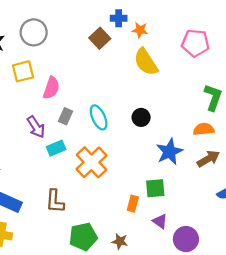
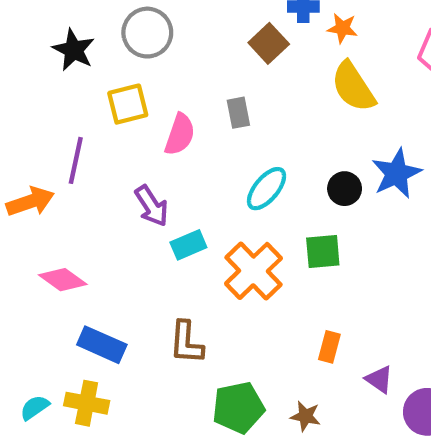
gray rectangle: (66, 116) -> (238, 113), moved, turned -35
cyan ellipse: (99, 117) -> (266, 189), turned 65
blue star: (169, 152) -> (397, 173), moved
green square: (155, 188) -> (323, 251), moved

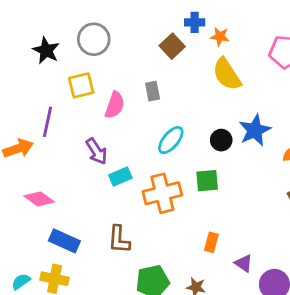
orange cross: (253, 271) -> (162, 193), turned 30

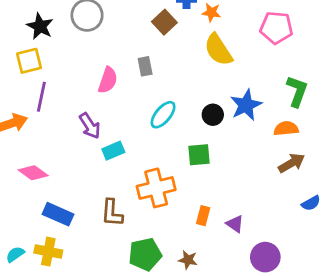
yellow square: (81, 85) -> (29, 61), moved
orange cross: (162, 193) -> (156, 188), moved
purple triangle: (244, 263) -> (235, 224), moved

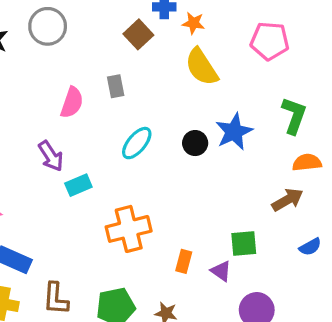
orange semicircle: (286, 129) -> (307, 162), moved
green square: (199, 155) -> (244, 244), moved
brown L-shape: (112, 213) -> (56, 299), moved

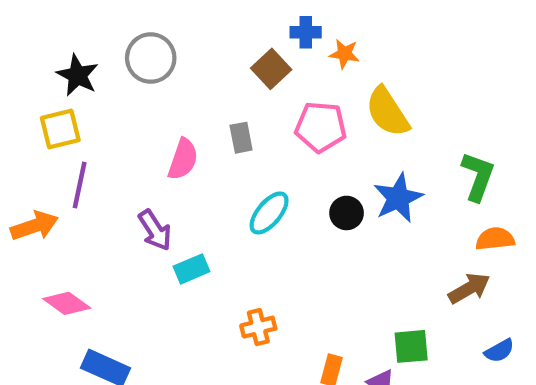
pink pentagon: (270, 41) -> (321, 127), moved
yellow semicircle: (202, 67) -> (387, 112), moved
orange cross: (129, 229) -> (258, 327), size x0.6

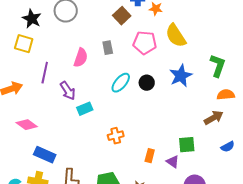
yellow square: (60, 129) -> (24, 44), turned 30
purple line: (80, 185) -> (45, 73), moved
black circle: (347, 213) -> (147, 83), moved

